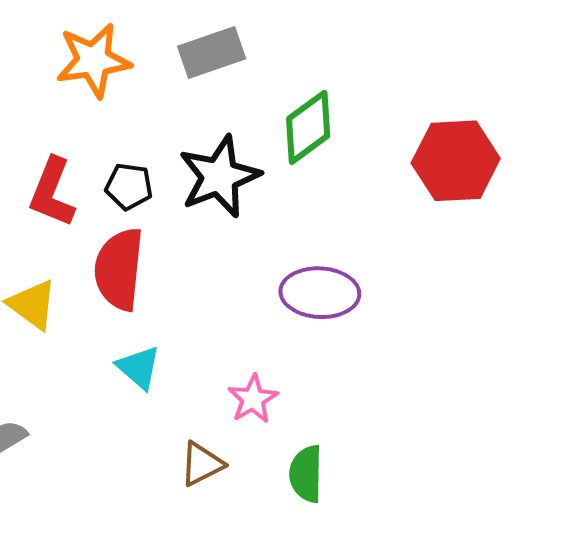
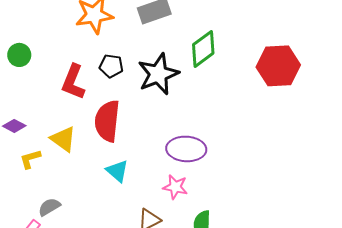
black pentagon: (129, 186) -> (111, 66), moved
purple ellipse: (320, 293) -> (186, 149), moved
pink star: (253, 399) -> (175, 187), turned -30

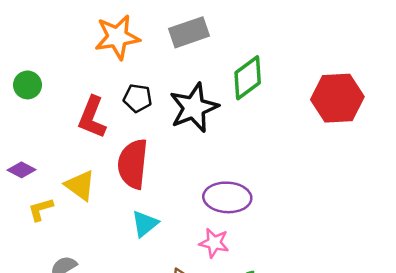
cyan triangle: (117, 171) -> (145, 224), turned 40

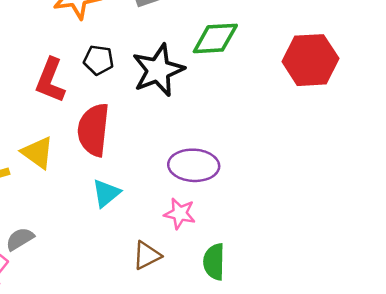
green diamond: (248, 78) -> (215, 38), turned 33

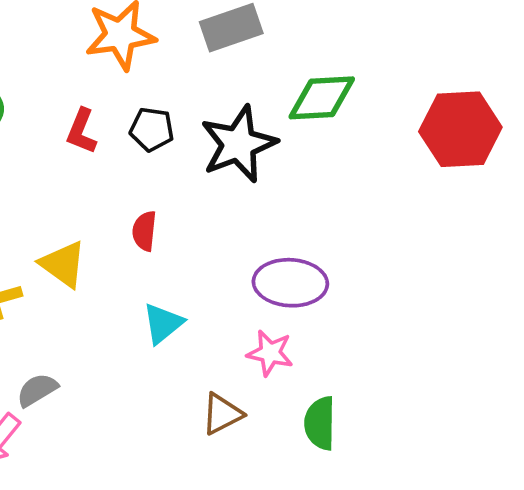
red L-shape: (50, 80) -> (82, 131), moved, size x0.7
red semicircle: (93, 130) -> (144, 231), size x0.5

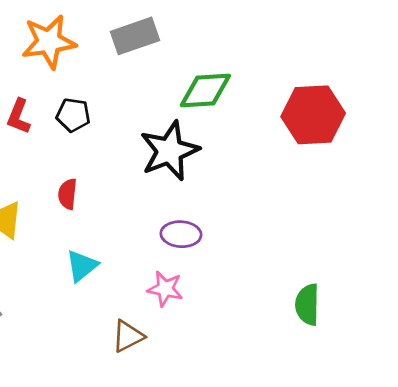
black star: (239, 144) -> (169, 151), moved
purple ellipse: (290, 283) -> (181, 234), size x0.7
green semicircle: (320, 423) -> (307, 305), moved

